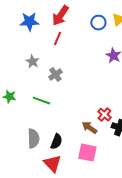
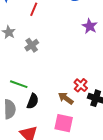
green line: (41, 101) -> (19, 84), moved
black semicircle: (56, 142) -> (33, 101), moved

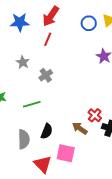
green line: (19, 84) -> (32, 104), moved, turned -36
pink square: (64, 123) -> (66, 153), moved

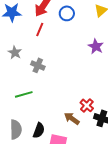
blue circle: (89, 23) -> (67, 13), moved
gray cross: (46, 75) -> (38, 65), turned -32
black semicircle: (47, 131) -> (39, 130), moved

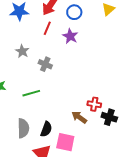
purple star: (96, 46) -> (70, 36), moved
red cross: (87, 105) -> (94, 104), turned -32

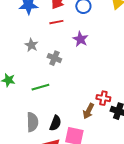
red line: (47, 28) -> (56, 22), turned 56
purple star: (70, 36) -> (80, 39), moved
brown arrow: (79, 117) -> (88, 111), turned -98

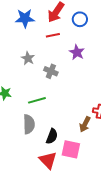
gray semicircle: (32, 122) -> (29, 124), moved

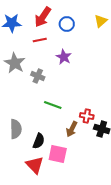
gray star: (28, 58) -> (15, 63), size x1.5
green line: (37, 100) -> (53, 105), moved, turned 36

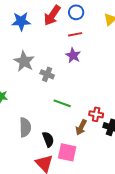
blue circle: (67, 24) -> (76, 12), moved
red line: (40, 40) -> (75, 34), moved
black semicircle: (39, 141) -> (48, 139), turned -42

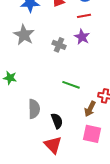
gray star: (24, 61) -> (24, 35), moved
gray cross: (47, 74) -> (59, 45), moved
pink square: (67, 152) -> (92, 134), moved

